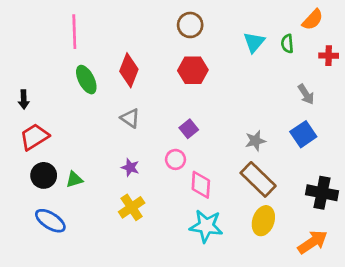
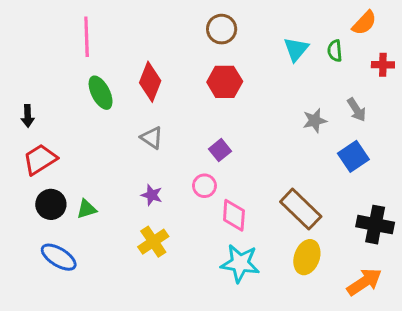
gray star: (255, 141) -> (315, 121), moved

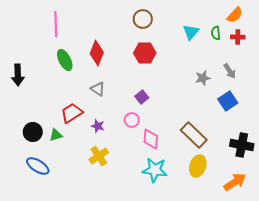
red cross: (383, 65) -> (238, 37), moved
black arrow: (28, 116) -> (18, 75), size x1.5
red trapezoid: (40, 159) -> (72, 113), moved

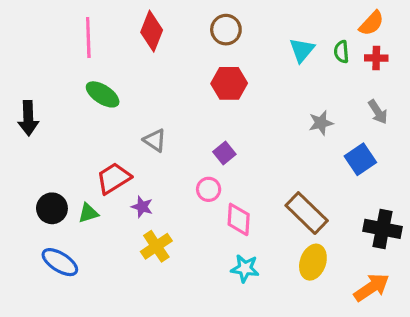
red diamond: (97, 53) -> (152, 31), moved
green ellipse: (65, 60) -> (103, 94), turned -30
gray arrow: (230, 71) -> (378, 112), moved
purple star: (98, 126) -> (142, 207), moved
cyan star: (155, 170) -> (245, 268), size x0.7

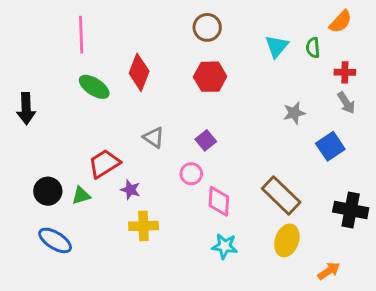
red diamond: (152, 31) -> (139, 72), moved
red cross: (376, 58) -> (345, 72), moved
gray triangle: (155, 140) -> (154, 138), moved
yellow cross: (156, 246) -> (143, 226), turned 32
orange arrow: (371, 287) -> (329, 271), moved, size x0.7

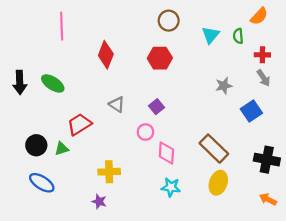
brown circle: (207, 27) -> (169, 21), moved
green ellipse: (94, 87) -> (53, 83), moved
purple star: (130, 190) -> (99, 202), moved
orange arrow: (329, 271) -> (268, 199), moved, turned -119

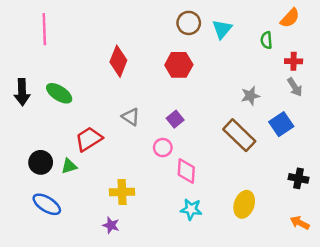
pink line: (62, 26) -> (44, 29), moved
cyan triangle: (211, 35) -> (222, 29), moved
brown rectangle: (214, 149) -> (239, 135), moved
black cross: (267, 160) -> (299, 178), size x0.7

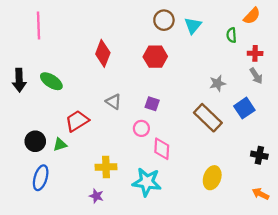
purple square: (175, 119) -> (152, 104), turned -32
blue ellipse: (47, 204) -> (41, 178), turned 75
cyan star: (191, 209) -> (147, 182), moved, size x1.5

